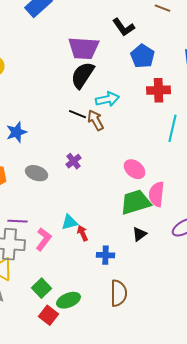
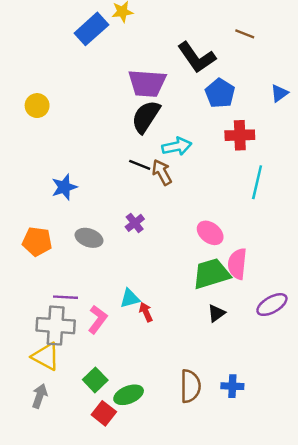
black L-shape: (124, 27) -> (197, 57), size x1.4
blue cross: (106, 255) -> (232, 386), moved

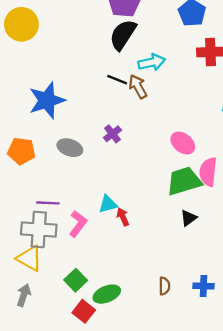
yellow circle: (37, 106) -> (21, 24), size x1.5
blue star: (64, 187) -> (47, 100), size x1.5
brown semicircle: (190, 386) -> (164, 286), size x0.6

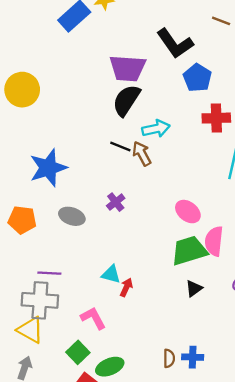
cyan triangle: (108, 204) -> (111, 274), turned 30
red arrow: (123, 217) -> (126, 287), turned 48
pink L-shape: (78, 224) -> (93, 318), moved, turned -65
blue cross: (204, 286) -> (193, 357), moved

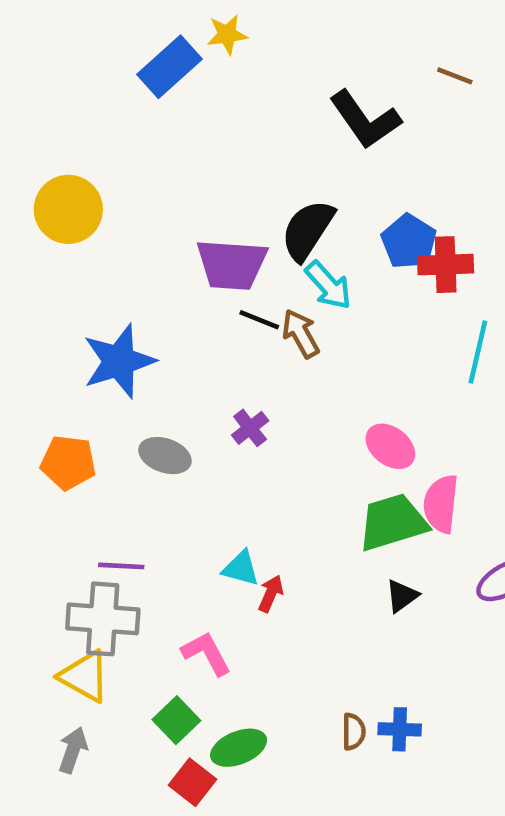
purple trapezoid: (128, 68) -> (232, 265), moved
blue pentagon: (197, 78) -> (409, 242), moved
black semicircle: (126, 100) -> (308, 230), moved
cyan arrow: (156, 129) -> (328, 285), turned 60

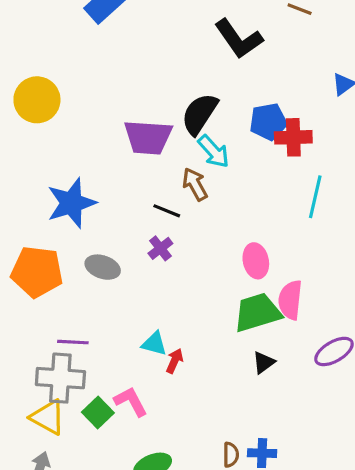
blue pentagon: (409, 242) -> (268, 122), turned 30
black line: (259, 320) -> (167, 211), moved
pink ellipse: (390, 446) -> (256, 261), turned 40
orange pentagon: (68, 462) -> (37, 272), size x1.4
green square: (176, 720) -> (98, 412), moved

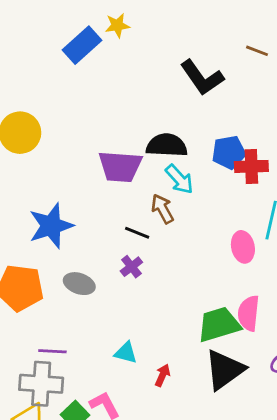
black semicircle: (200, 114) -> (167, 145), turned 60
pink ellipse: (256, 261) -> (243, 247), moved
red arrow: (175, 361) -> (162, 375), moved
black triangle: (264, 362) -> (225, 370), size x2.0

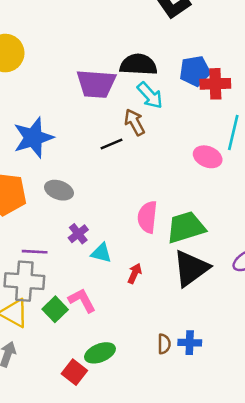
black line: (137, 233) -> (112, 144), turned -45
pink ellipse: (243, 247) -> (208, 157), turned -56
purple cross: (131, 267) -> (78, 234), moved
pink semicircle: (249, 313) -> (147, 217), moved

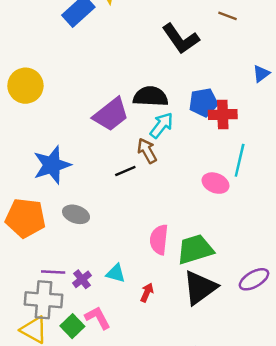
purple trapezoid: (96, 84) -> (111, 115), turned -42
cyan arrow: (150, 95) -> (161, 125), turned -100
purple cross: (78, 234) -> (82, 279), moved

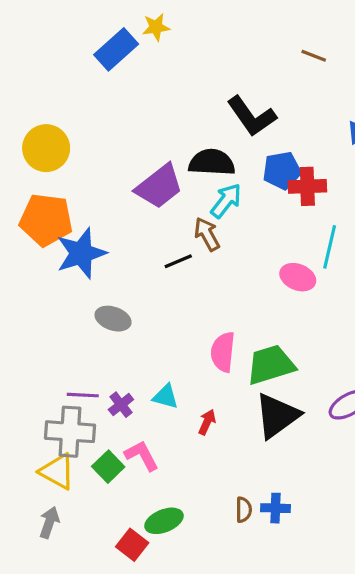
black L-shape: (181, 39) -> (252, 116), moved
orange pentagon: (25, 218) -> (46, 220), moved

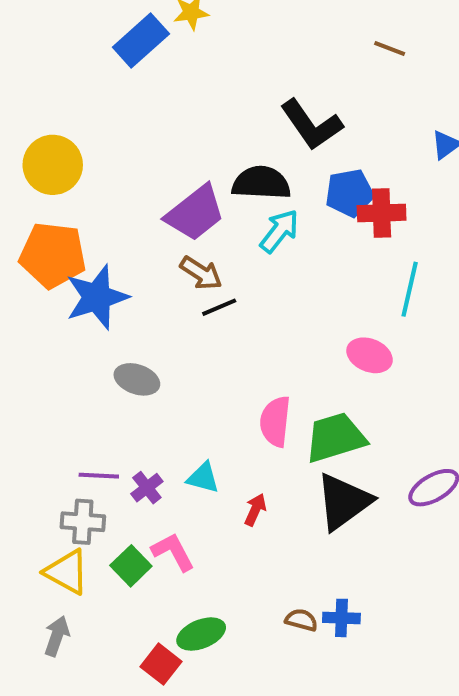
brown arrow: (207, 234) -> (201, 273), moved, turned 152
pink ellipse: (298, 277) -> (370, 355), moved
gray cross: (70, 432) -> (83, 522), size x0.7
brown semicircle: (244, 510) -> (301, 620), turned -75

